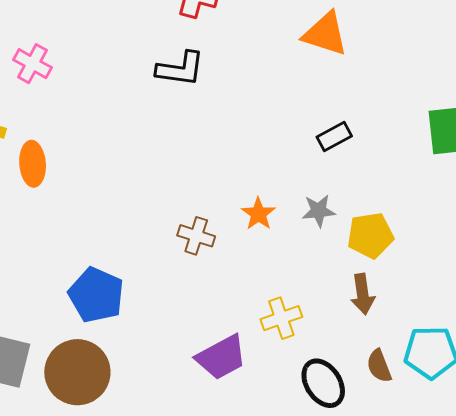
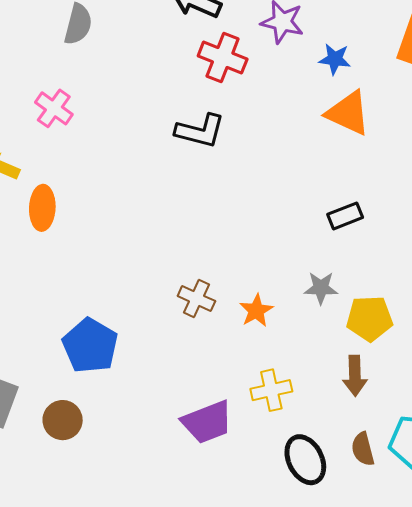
orange star: (258, 214) -> (256, 311), moved
brown circle: (77, 372) -> (63, 420), size x0.6

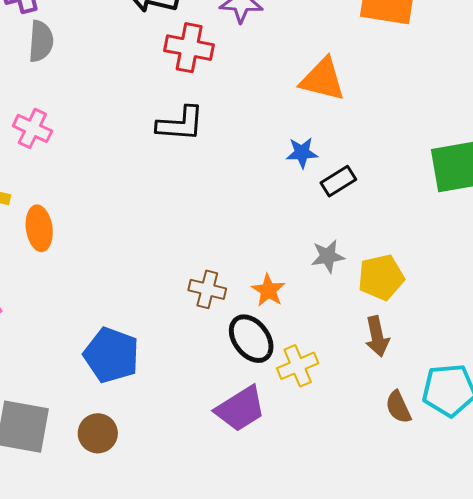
blue star: (335, 59) -> (302, 153), moved
black ellipse: (305, 460) -> (251, 339), moved

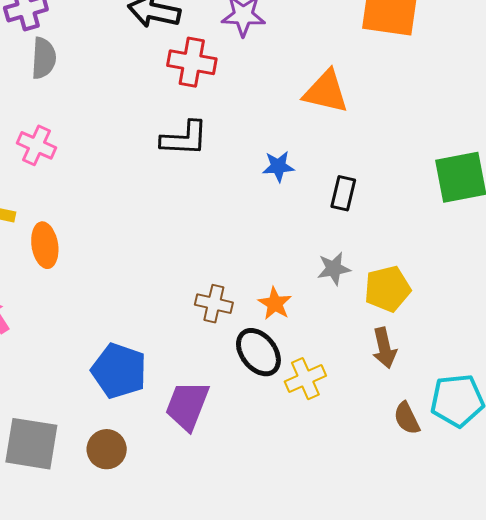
blue star: (302, 153) -> (278, 166), moved
black rectangle: (338, 181) -> (343, 193), turned -44
purple trapezoid: (240, 409) -> (187, 406), moved, turned 144

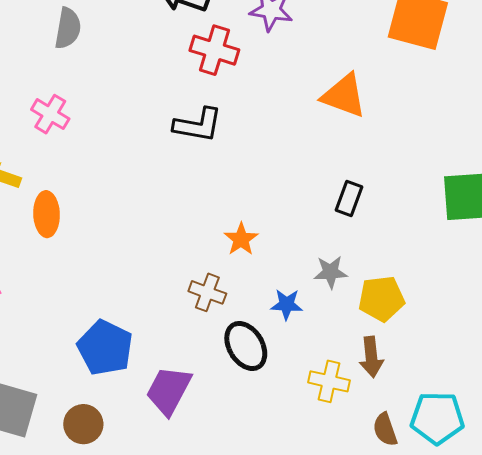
blue star: (278, 166) -> (287, 304), moved
orange star: (275, 304) -> (241, 239), moved
yellow cross: (305, 379) -> (329, 381), moved, turned 30

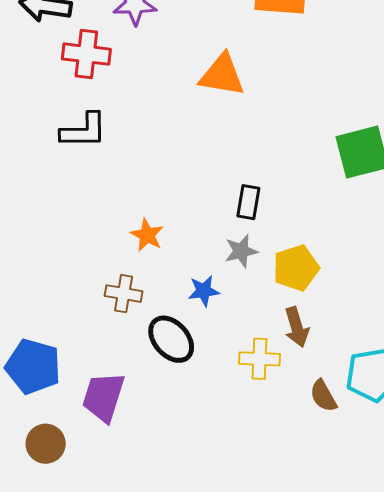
black rectangle: (349, 198) -> (248, 202), moved
brown circle: (83, 424) -> (46, 444), moved

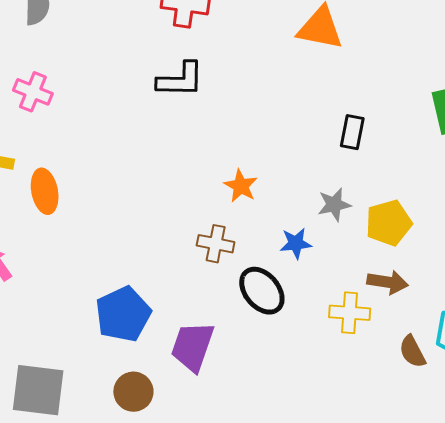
black rectangle: (248, 202) -> (352, 132), moved
brown arrow: (297, 327) -> (388, 282), turned -66
blue pentagon: (33, 367) -> (123, 314), turned 30

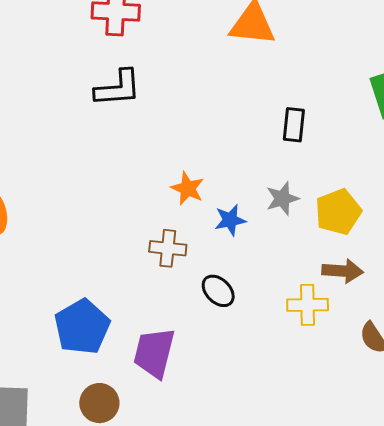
blue star: (296, 243) -> (230, 220), moved
black ellipse: (262, 291) -> (218, 291), size x0.7

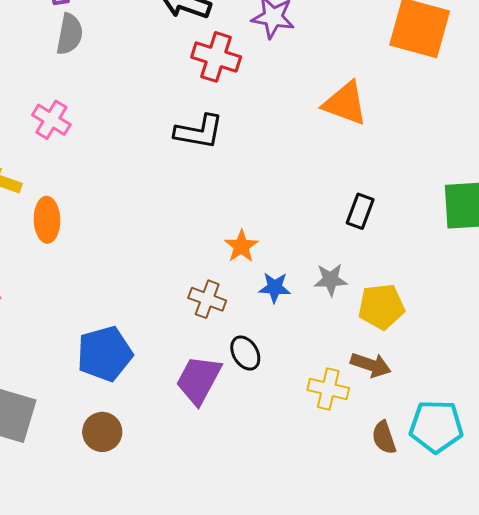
purple trapezoid: (154, 353) -> (199, 380), moved

